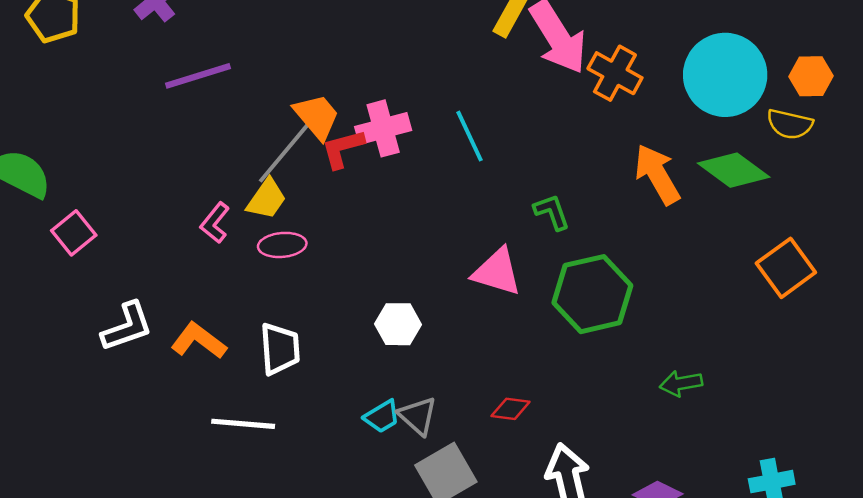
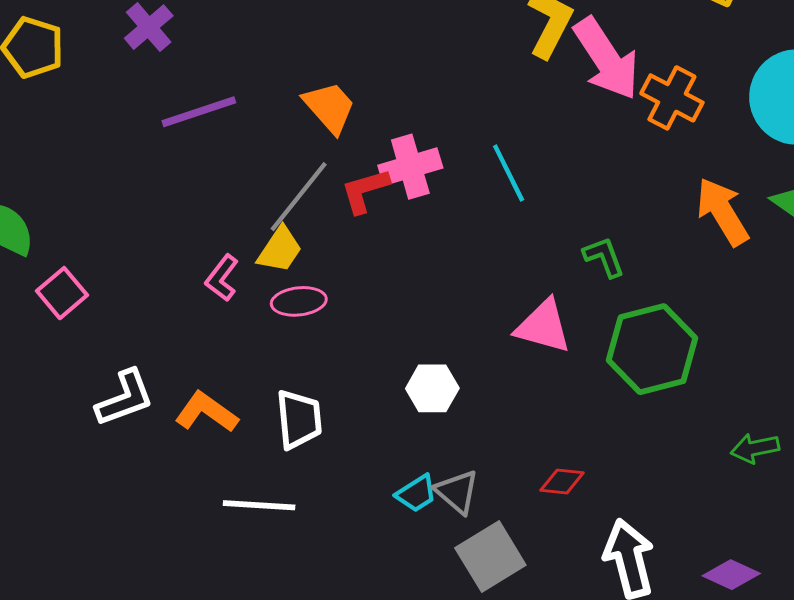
orange trapezoid: (317, 116) -> (329, 107), moved

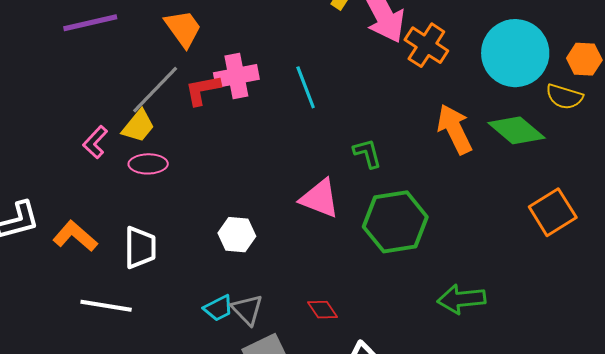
green arrow: (755, 448) -> (461, 299), size x1.4
red diamond: (562, 482) -> (322, 310), turned 44

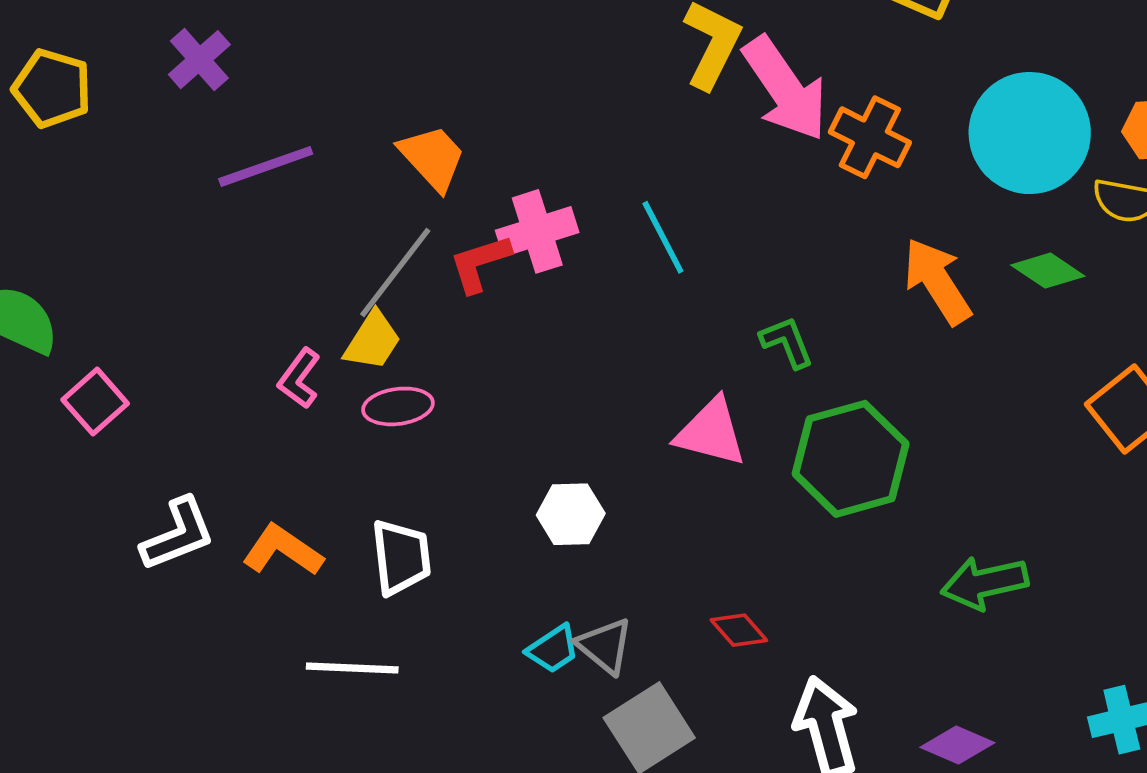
green diamond: (516, 130) -> (1048, 271), size x0.7

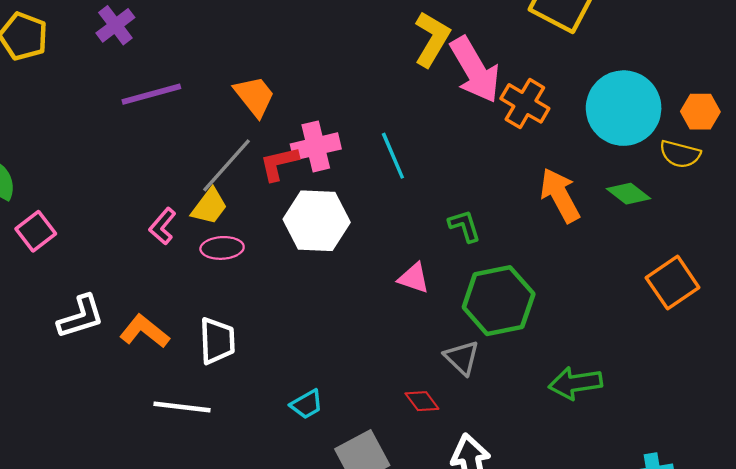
pink triangle: (711, 432) -> (414, 278), size x0.7
white hexagon: (571, 514) -> (317, 221), moved, size x1.6
gray triangle: (605, 646) -> (462, 358), moved

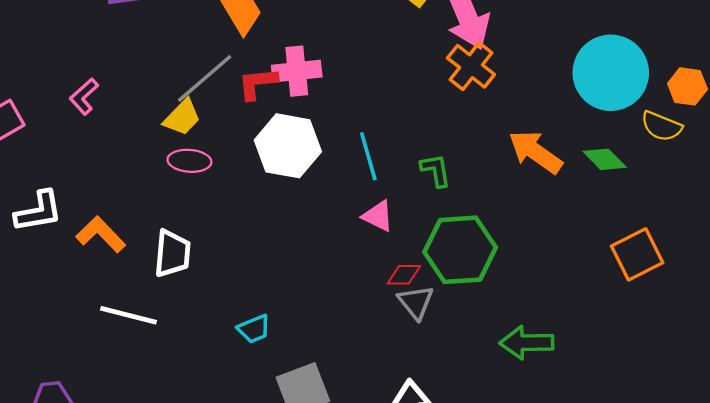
orange cross: (525, 103) -> (471, 66), moved
cyan line: (393, 156) -> (368, 156), moved
orange arrow: (560, 195) -> (536, 152), turned -34
pink L-shape: (162, 226) -> (84, 96), moved
red diamond: (422, 401) -> (404, 275), moved, turned -60

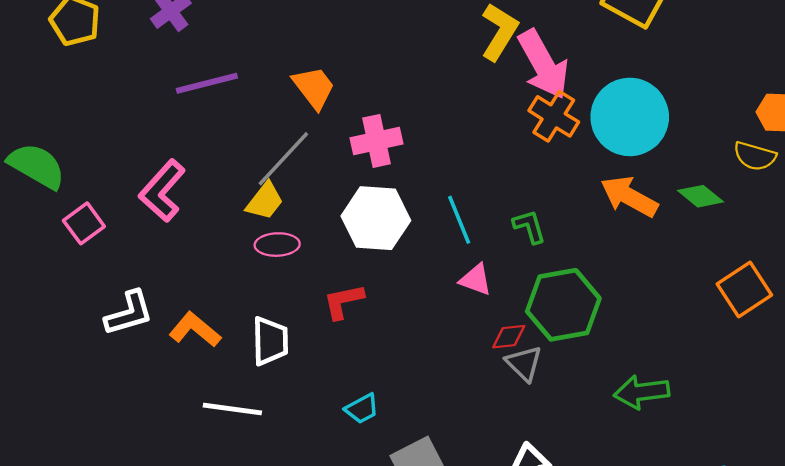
cyan circle: (611, 73) -> (630, 117), moved
red L-shape: (258, 83) -> (343, 301), moved
pink L-shape: (84, 96) -> (162, 191), size x1.6

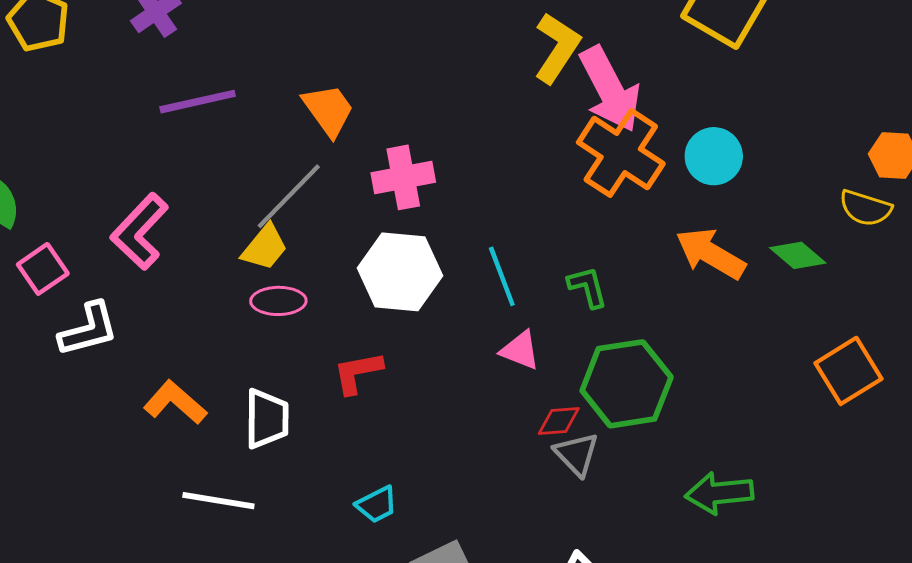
orange cross: (554, 116) -> (621, 153), size x1.4
cyan circle: (630, 117) -> (714, 156), size x0.6
white L-shape: (129, 313) -> (89, 329), moved

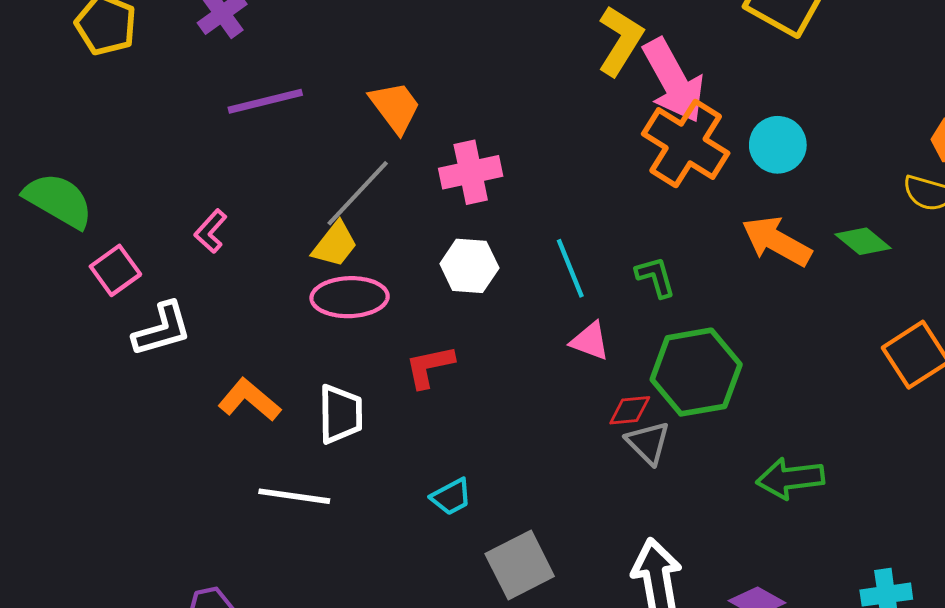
pink L-shape: (140, 231) -> (211, 231), size x0.6
white hexagon: (400, 272) -> (469, 266), size x0.7
pink ellipse: (278, 301) -> (350, 297), size x1.4

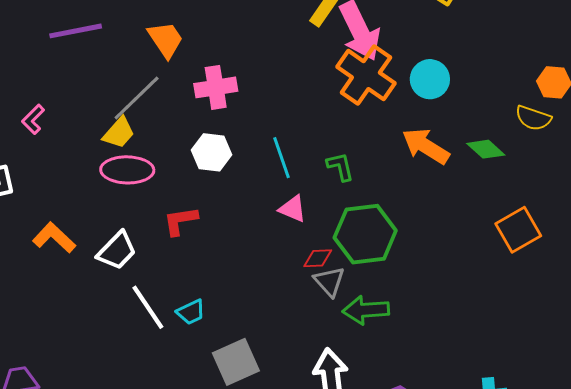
white trapezoid: (340, 414) -> (117, 251), turned 42
green arrow: (790, 478) -> (366, 310), moved
white line: (294, 496) -> (148, 307), moved, turned 45

